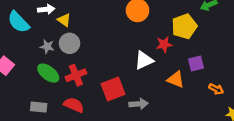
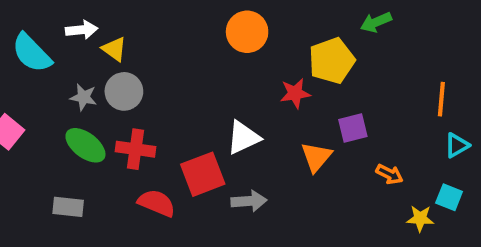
white triangle: (144, 60) -> (243, 138), moved
red cross: (76, 75) -> (135, 149), turned 30
orange triangle: (176, 79) -> (316, 157), turned 48
red semicircle: (74, 105) -> (157, 203), moved

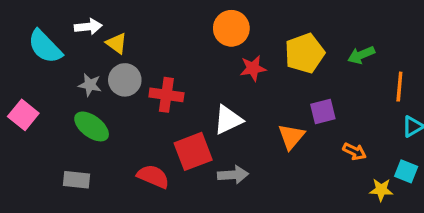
green arrow: (376, 22) -> (361, 55), moved
red star: (295, 93) -> (253, 68), moved
red cross: (135, 149) -> (166, 95), moved

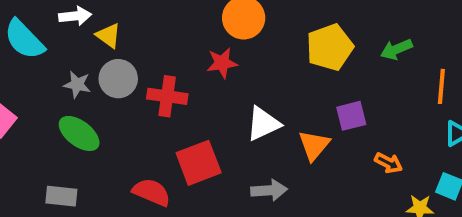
red star: (253, 68) -> (222, 63), moved
white triangle: (228, 120) -> (263, 124), moved
gray arrow: (233, 175) -> (269, 190), moved

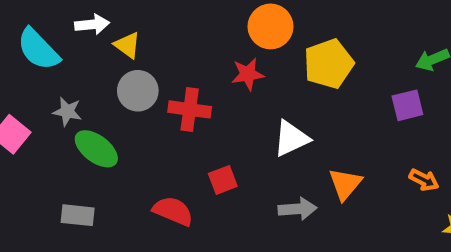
yellow pentagon: (330, 47) -> (329, 64), moved
gray star: (77, 85) -> (67, 111), moved
purple square: (351, 116) -> (407, 105), moved
orange triangle: (314, 145) -> (345, 184), moved
red square: (199, 163) -> (223, 180), size x0.6

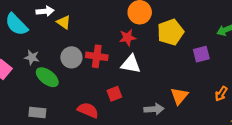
gray circle: (138, 91) -> (71, 57), moved
purple square: (407, 105) -> (201, 54), moved
white triangle: (291, 138) -> (131, 64), moved, turned 35
orange arrow: (424, 180) -> (221, 94), turned 96

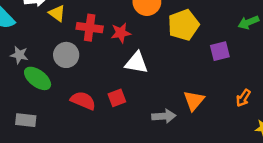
red star: (128, 38) -> (121, 33), moved
red cross: (97, 56) -> (90, 28), moved
red semicircle: (88, 110) -> (83, 101), moved

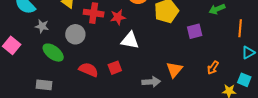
gray star: (19, 55) -> (42, 26), moved

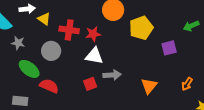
white triangle: (130, 40) -> (94, 56), moved
red semicircle: (89, 70) -> (49, 86), moved
gray arrow: (151, 82) -> (112, 75), moved

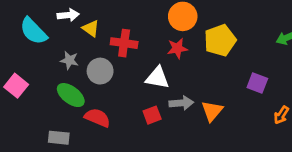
red star: (93, 34) -> (177, 48), moved
gray star: (18, 43) -> (69, 60), moved
purple square: (169, 48) -> (257, 83), moved, turned 35
orange triangle: (149, 86) -> (212, 111), moved

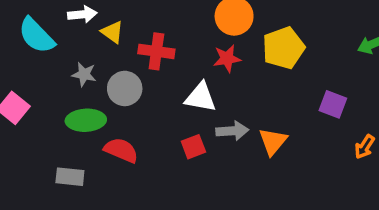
green ellipse: (71, 95) -> (86, 120), turned -40

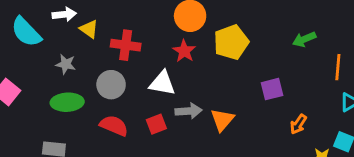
red star: (227, 58) -> (184, 51), turned -30
gray circle: (125, 88) -> (111, 85), moved
purple square: (333, 104) -> (272, 89), turned -35
red semicircle: (121, 150) -> (114, 126), moved

